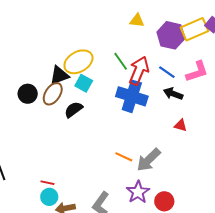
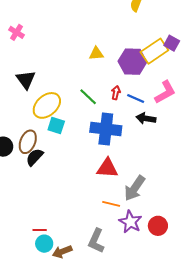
red arrow: (139, 71) -> (116, 93), moved, size x0.5
black triangle: (59, 75) -> (26, 80), moved, turned -35
black semicircle: (73, 110) -> (35, 157), moved
red triangle: (181, 125) -> (107, 168), moved, size x1.6
orange line: (124, 157) -> (111, 204), moved

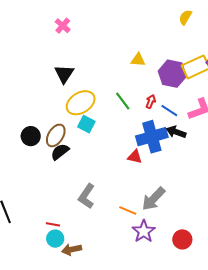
blue cross: (106, 129) -> (152, 137), moved, turned -32
red triangle: (107, 168) -> (135, 157), moved, size x0.7
red circle: (158, 226) -> (182, 239), moved
gray L-shape: (96, 241) -> (87, 196), moved

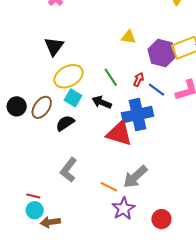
black arrow: (176, 132) -> (102, 102), moved
black semicircle: (60, 152) -> (65, 123), moved
red triangle: (135, 157) -> (119, 134), size x1.8

